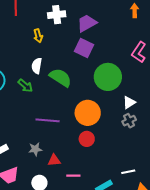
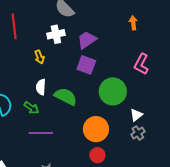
purple line: (48, 120) -> (41, 133), moved

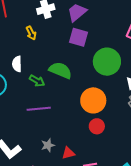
white semicircle: (41, 87) -> (17, 64), moved
green arrow: (31, 108) -> (37, 81), moved

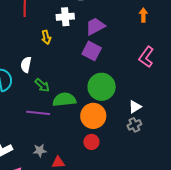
green circle: (107, 62) -> (102, 87), moved
green semicircle: (60, 70) -> (64, 100), moved, turned -40

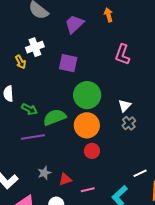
white cross: (65, 17) -> (35, 47), moved
purple trapezoid: (95, 26) -> (74, 24), moved

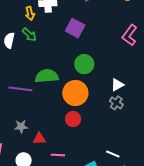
green circle: (87, 95) -> (84, 64), size x0.7
green arrow: (29, 109) -> (29, 35), moved
gray cross: (129, 123) -> (116, 103), turned -32
white line: (140, 173) -> (113, 154), turned 32

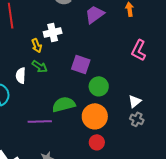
purple square: (75, 28) -> (81, 64), moved

